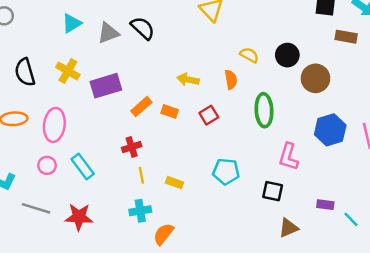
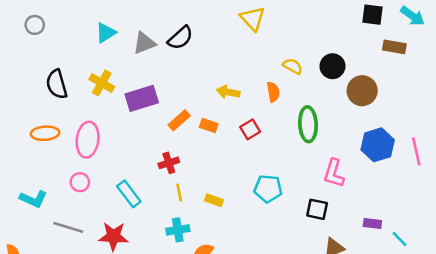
black semicircle: (143, 28) -> (180, 38), turned 95
cyan rectangle: (83, 167) -> (129, 194), moved

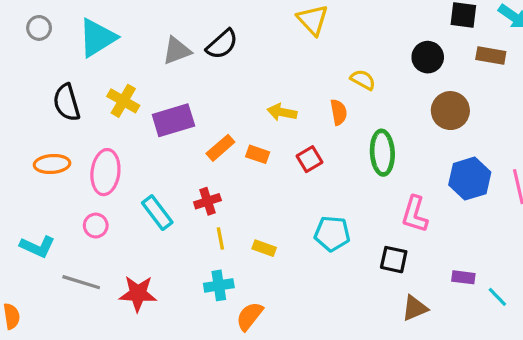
cyan triangle: (106, 33) -> (97, 38), moved, size x1.5
black circle: (333, 66) -> (428, 57), moved
cyan rectangle: (129, 194) -> (157, 213), moved

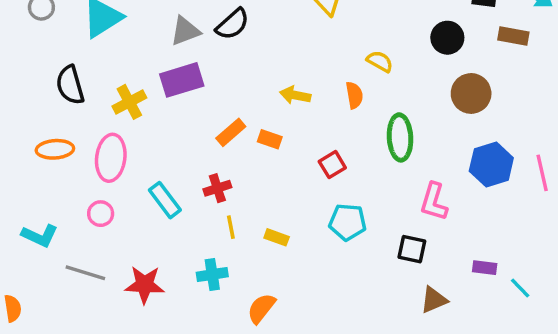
yellow cross: (123, 101) -> (129, 102), moved, turned 32
purple rectangle: (173, 120) -> (182, 80), moved
red square: (309, 159) -> (332, 165), moved
cyan cross: (219, 285) -> (212, 274), moved

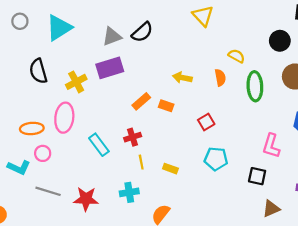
green ellipse: (400, 137) -> (255, 86), moved
orange ellipse: (55, 149) -> (32, 128), moved
pink circle: (101, 214) -> (43, 153), moved

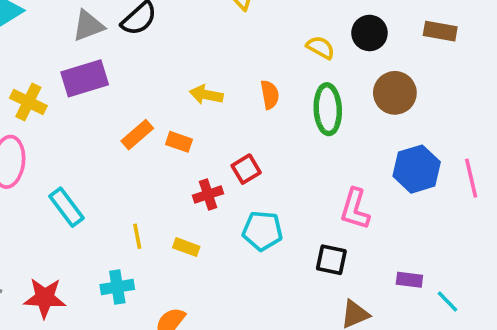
yellow semicircle: (236, 56) -> (320, 47), moved
yellow cross: (76, 82) -> (28, 102), turned -36
red cross: (133, 137) -> (208, 194), moved

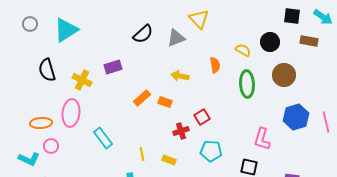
gray triangle: (88, 26) -> (176, 38), moved
purple rectangle: (85, 78) -> (113, 67), size x0.7
orange semicircle: (270, 95) -> (215, 65), moved

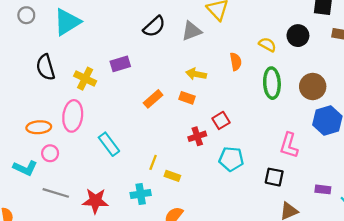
brown circle: (284, 75) -> (313, 86), moved
orange rectangle: (165, 102) -> (187, 98), moved
yellow line: (142, 154) -> (153, 162), turned 32
yellow rectangle: (169, 160) -> (172, 176), moved

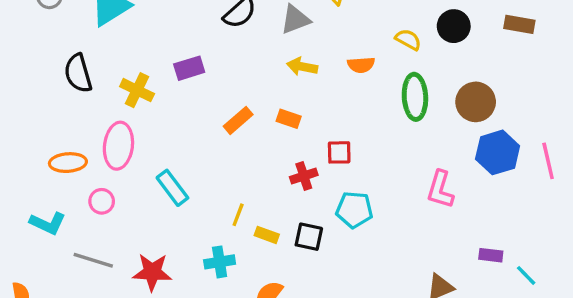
orange semicircle: (236, 62) -> (361, 65), turned 96
yellow arrow: (196, 74) -> (302, 67), moved
red square: (221, 120) -> (339, 152), turned 30
pink circle: (50, 153) -> (102, 201), moved
black square: (274, 177) -> (309, 237), moved

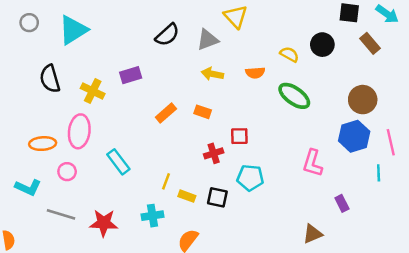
brown rectangle: (519, 24) -> (370, 43), turned 40
green ellipse: (415, 97) -> (294, 96), turned -52
brown circle: (476, 102) -> (363, 100), moved
purple rectangle: (491, 255) -> (342, 203), moved, turned 56
cyan line: (526, 275) -> (379, 173), moved, turned 42

